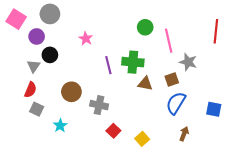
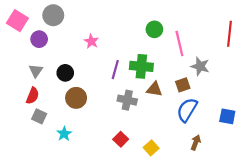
black circle: (50, 55) -> (65, 73), moved
purple line: (108, 65) -> (115, 70), turned 30
gray cross: (99, 105) -> (127, 100), moved

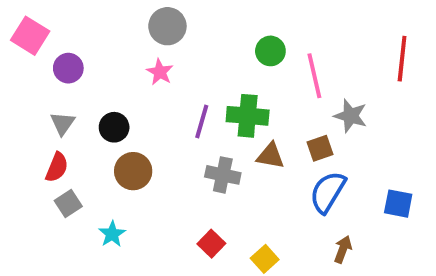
gray circle: (53, 15) -> (167, 26), moved
gray square: (39, 116) -> (68, 204), turned 32

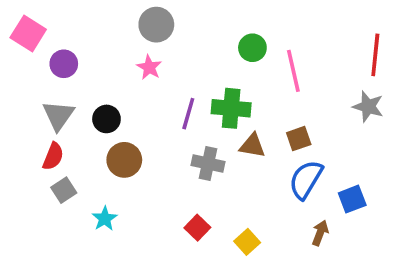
gray star: (351, 116) -> (368, 106), moved
gray triangle: (63, 123) -> (58, 115), size x1.4
blue square: (398, 204) -> (352, 199), moved, turned -32

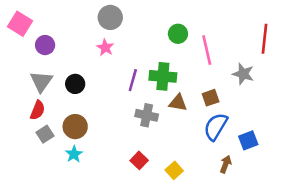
gray star: (368, 106) -> (243, 74), moved
brown circle: (124, 160) -> (75, 127), moved

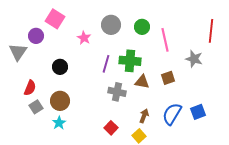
gray circle: (110, 17) -> (111, 25), moved
pink square: (20, 24) -> (55, 19), moved
gray triangle: (41, 81) -> (18, 52), moved
blue semicircle: (216, 127) -> (172, 114), moved
brown arrow: (226, 164) -> (144, 116), moved

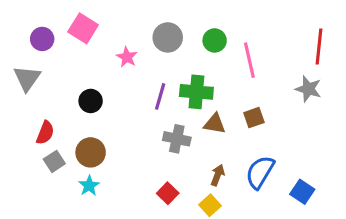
purple circle: (36, 36) -> (42, 39), moved
gray star: (194, 59) -> (308, 89), moved
blue square: (198, 112) -> (302, 192), moved, turned -35

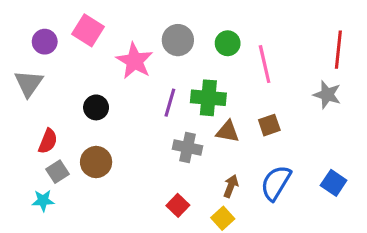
pink star: (127, 57) -> (135, 61), size x1.6
cyan star: (89, 186) -> (43, 201), moved, turned 30
blue square: (302, 192) -> (334, 183), moved

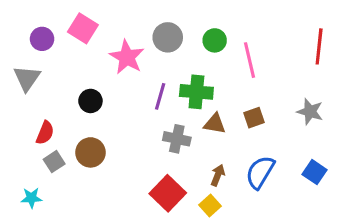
gray star: (327, 95) -> (310, 112), moved
cyan star: (43, 201) -> (31, 198), moved
red square: (178, 205) -> (168, 193), size x1.6

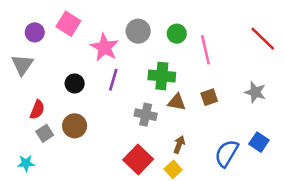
red line: (319, 46) -> (263, 39), turned -52
purple line: (160, 96) -> (113, 80), moved
blue semicircle: (260, 172) -> (227, 153), moved

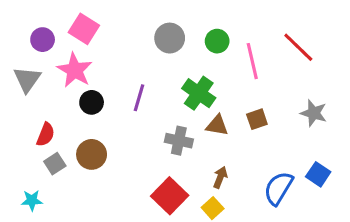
red line: (263, 39) -> (298, 47), moved
pink star: (105, 47) -> (75, 70), moved
green cross: (162, 76) -> (199, 93), turned 30

